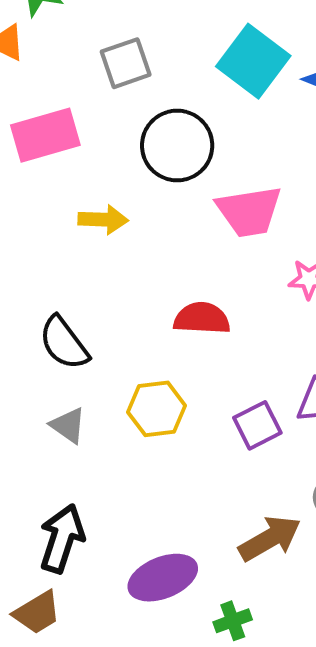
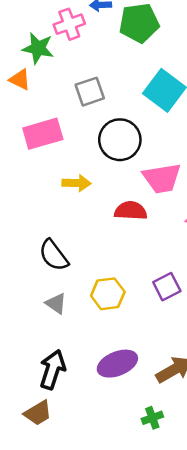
red semicircle: (202, 318) -> (131, 211), moved
purple square: (257, 425) -> (167, 287), moved
purple ellipse: (163, 578) -> (117, 364), moved

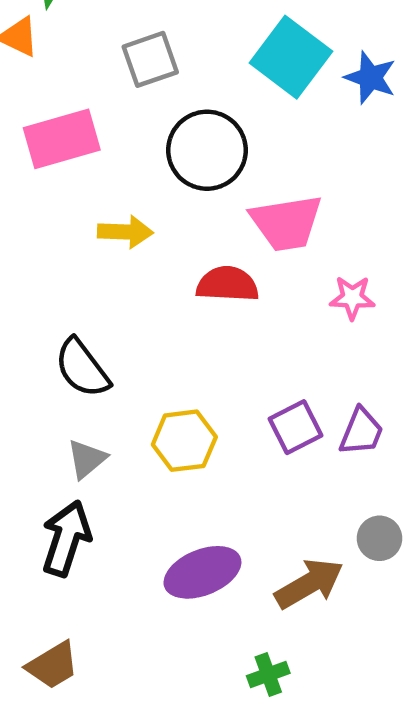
gray triangle: (56, 303) -> (87, 459), turned 45
black arrow: (52, 370) -> (66, 538), moved

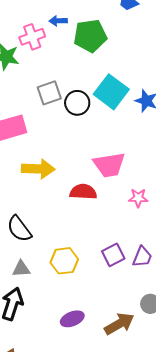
black circle: (207, 150) -> (77, 103), moved, size x0.7
yellow arrow: (125, 232) -> (38, 169), size x1.4
gray triangle: (87, 459) -> (21, 269), turned 36
purple ellipse: (202, 572) -> (72, 319), size x0.7

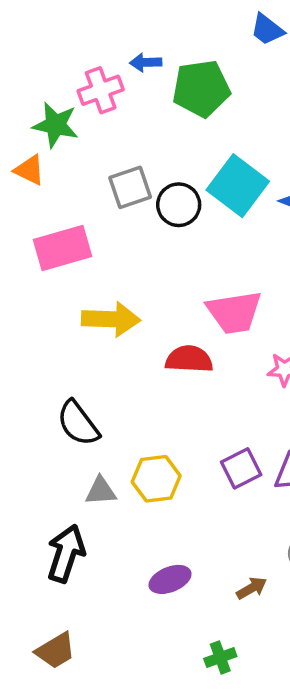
gray triangle: (21, 269) -> (101, 491), moved
brown arrow: (119, 324) -> (252, 588), size x0.6

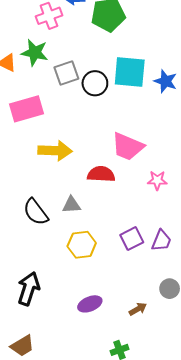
green star: (56, 125) -> (35, 53), moved
cyan square: (238, 186) -> (130, 72), turned -32
pink trapezoid: (234, 312) -> (128, 147), turned 32
gray triangle: (101, 491) -> (71, 205), moved

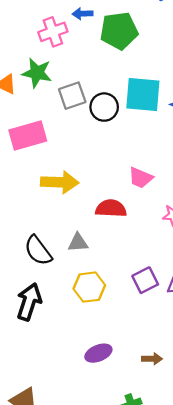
pink trapezoid: (128, 147) -> (141, 178), size x0.7
black arrow: (29, 289) -> (29, 302), moved
brown arrow: (138, 309) -> (152, 359), turned 30

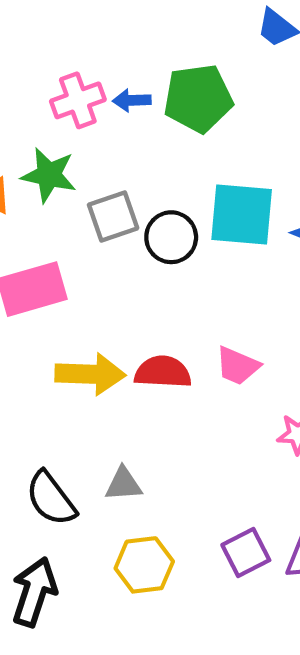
blue arrow: (82, 14) -> (132, 100), moved
red semicircle: (111, 208) -> (163, 372), moved

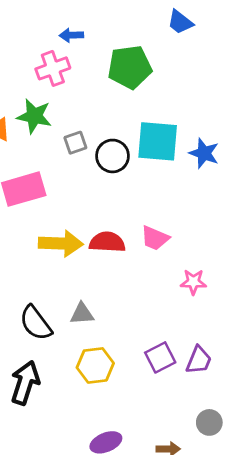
blue arrow: (132, 100) -> (71, 35), moved
gray square: (113, 217) -> (75, 143), size x0.7

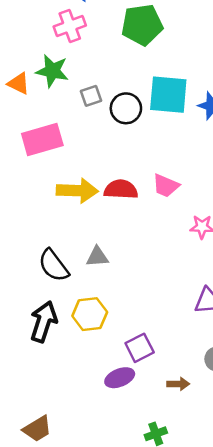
purple square: (160, 357) -> (140, 348), moved
yellow hexagon: (95, 365) -> (90, 314), moved

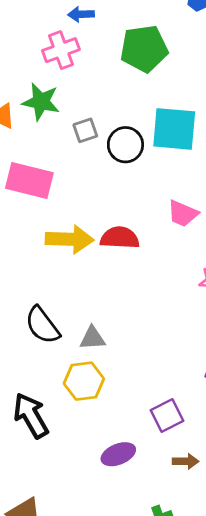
pink rectangle: (42, 140) -> (29, 181), turned 30
pink trapezoid: (166, 186) -> (183, 213), moved
gray triangle: (97, 257) -> (92, 338), moved
black arrow: (44, 322) -> (31, 416), moved, turned -48
purple square: (140, 348) -> (167, 416), moved

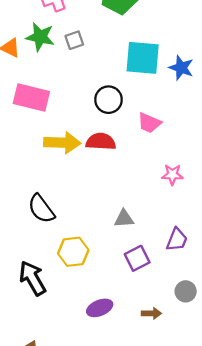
gray square: (85, 130) -> (74, 40), moved
black circle: (125, 145) -> (108, 100), moved
gray triangle: (92, 338) -> (124, 219), moved
purple square: (167, 416) -> (137, 258), moved

